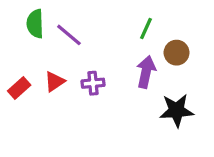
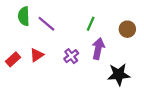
green line: (146, 29) -> (91, 24), moved
brown circle: (177, 53) -> (127, 29), moved
purple cross: (93, 83) -> (71, 56), moved, turned -32

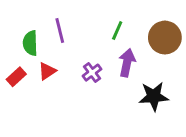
green semicircle: (24, 16) -> (30, 43), moved
purple line: (46, 24) -> (60, 30), turned 36
brown circle: (127, 29) -> (165, 38), size x1.5

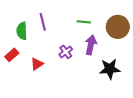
green line: (117, 30) -> (84, 22), turned 72
red triangle: (47, 71) -> (37, 64), moved

